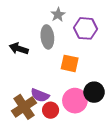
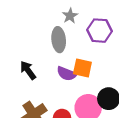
black arrow: (19, 49) -> (28, 70), moved, turned 36
purple semicircle: (40, 95) -> (67, 74), moved

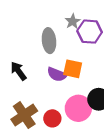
gray star: (70, 16) -> (73, 21), moved

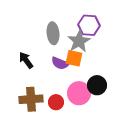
gray star: (73, 21) -> (79, 41), moved, size x1.6
brown cross: (24, 115) -> (31, 99), turned 30

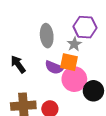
gray star: (79, 41) -> (74, 44), size x0.6
pink circle: (79, 93) -> (74, 79), moved

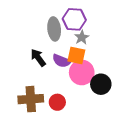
purple hexagon: (85, 27) -> (74, 19), moved
black arrow: (18, 64) -> (38, 58), moved

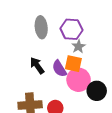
gray ellipse: (54, 29) -> (41, 27), moved
purple semicircle: (62, 61) -> (59, 69), turned 36

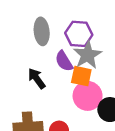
gray star: (79, 46) -> (88, 55), size x1.6
purple semicircle: (59, 69) -> (64, 61), moved

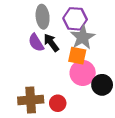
purple semicircle: (64, 61) -> (36, 43), moved
black arrow: (37, 79) -> (51, 43), moved

